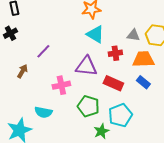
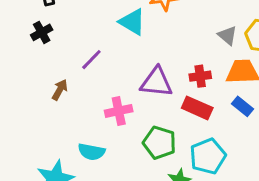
cyan triangle: (95, 34) -> (132, 22), moved
gray triangle: (133, 35) -> (227, 35), turned 32
red cross: (115, 53) -> (200, 76), moved

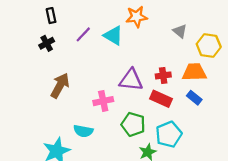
gray triangle: (227, 35) -> (180, 31), moved
purple line: (91, 60) -> (83, 34), moved
brown arrow: (60, 90) -> (60, 85), size x1.6

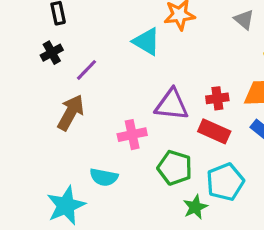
gray triangle: (180, 31) -> (244, 19), moved
purple line: (83, 34) -> (86, 70), moved

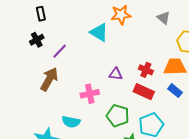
red cross: (217, 98) -> (146, 70), turned 32
purple triangle: (172, 105) -> (116, 74), size x0.6

